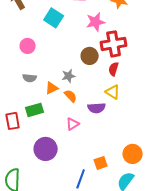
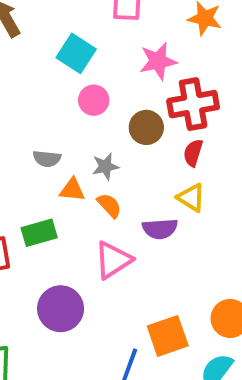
pink circle: (28, 46) -> (94, 100), moved
gray semicircle: (30, 78) -> (47, 159), moved
orange triangle: (52, 88) -> (72, 190), turned 32
pink triangle: (73, 124) -> (113, 260), size x1.5
orange square: (101, 163) -> (168, 336), size x1.5

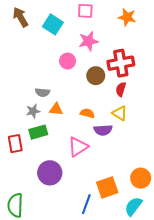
cyan square: (76, 53) -> (53, 24), moved
pink star: (158, 61) -> (88, 41), moved
gray star: (105, 166) -> (33, 111), moved
orange semicircle: (109, 205) -> (87, 113), moved, turned -32

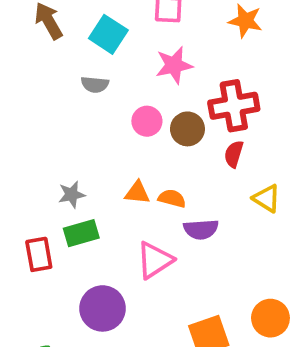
pink circle: (68, 61) -> (147, 121), moved
gray semicircle: (42, 92) -> (95, 85), moved
orange triangle: (56, 109) -> (137, 193), moved
yellow triangle: (120, 113) -> (267, 198), moved

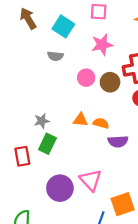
green rectangle: (81, 233) -> (47, 144), turned -48
pink triangle: (155, 260) -> (91, 180), moved, turned -40

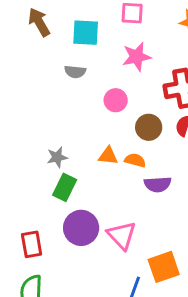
cyan square: (63, 26) -> (86, 33), turned -30
brown circle: (110, 82) -> (149, 127), moved
red rectangle: (22, 156) -> (32, 244), moved
purple circle: (60, 188) -> (81, 228), moved

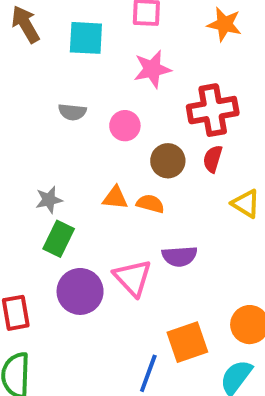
gray semicircle: (75, 72) -> (72, 112), moved
purple semicircle: (158, 184) -> (180, 256), moved
pink triangle: (122, 235) -> (133, 278), moved

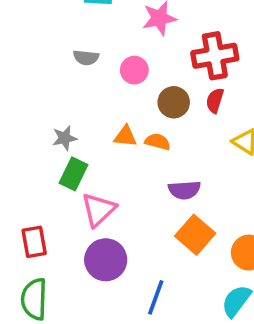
pink triangle: (133, 278) -> (99, 210), moved, turned 30
purple circle: (80, 291) -> (106, 260), moved
orange square: (187, 342) -> (195, 235), moved, turned -30

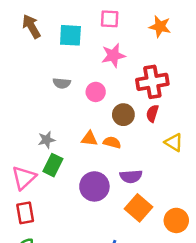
pink triangle: (99, 210) -> (24, 178), moved
purple circle: (106, 260) -> (94, 186), moved

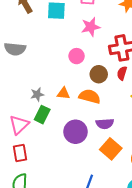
gray semicircle: (62, 83) -> (15, 49), moved, size x1.5
orange triangle: (89, 139) -> (63, 93), moved
orange semicircle: (112, 142) -> (90, 96), size x1.5

